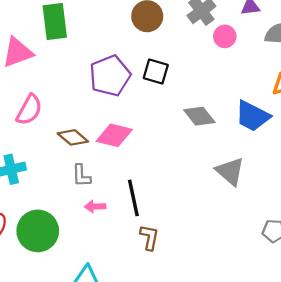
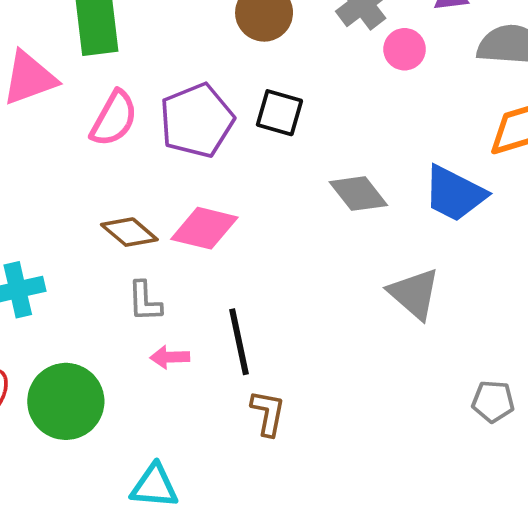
pink semicircle: (29, 110) -> (114, 119), moved

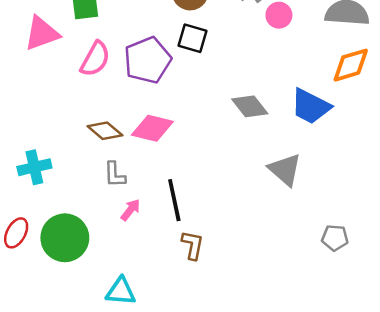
black square: (279, 113) -> (193, 38), moved
pink arrow: (170, 357) -> (131, 210), turned 130

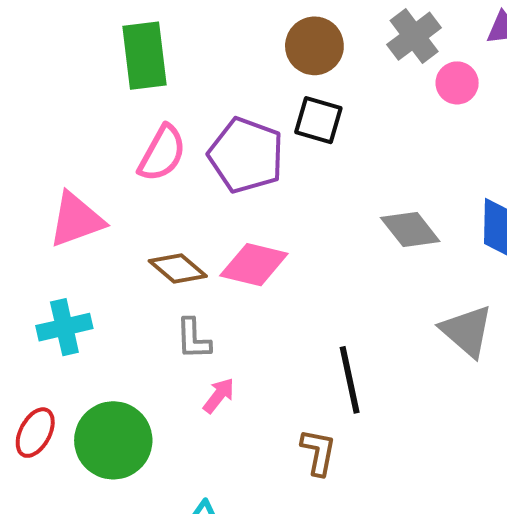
pink triangle: (42, 33) -> (76, 220), moved
purple pentagon: (148, 60) -> (246, 155), turned -30
black line: (174, 200) -> (350, 380), moved

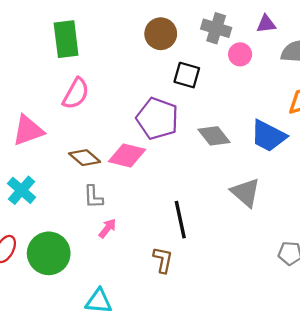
gray cross: (414, 36) -> (216, 28), turned -36
black square: (318, 120) -> (187, 75), moved
purple pentagon: (246, 155) -> (157, 119), moved
cyan cross: (64, 327) -> (22, 190), turned -36

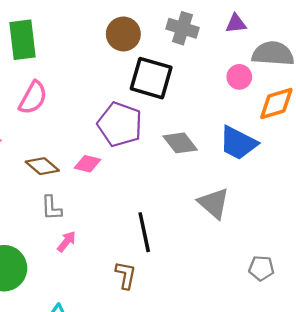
pink circle: (240, 54) -> (239, 77), moved
black square: (187, 75) -> (151, 78), size x1.5
pink diamond: (127, 155) -> (87, 164), size x0.7

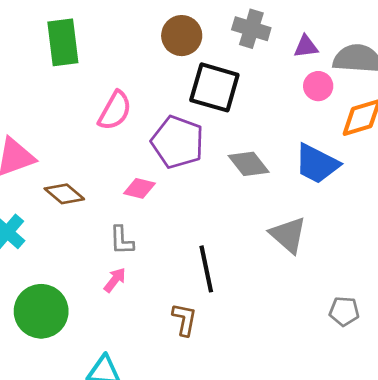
purple triangle: (236, 24) -> (306, 46), moved
pink semicircle: (33, 98) -> (115, 111), moved
brown diamond: (42, 166) -> (64, 194), moved
gray L-shape: (51, 208) -> (122, 240), moved

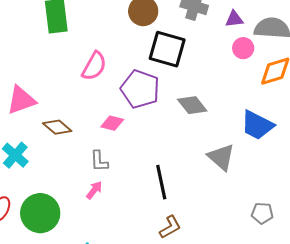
blue trapezoid: (317, 164) -> (257, 125), moved
brown L-shape: (184, 319) -> (170, 227), moved, turned 50

